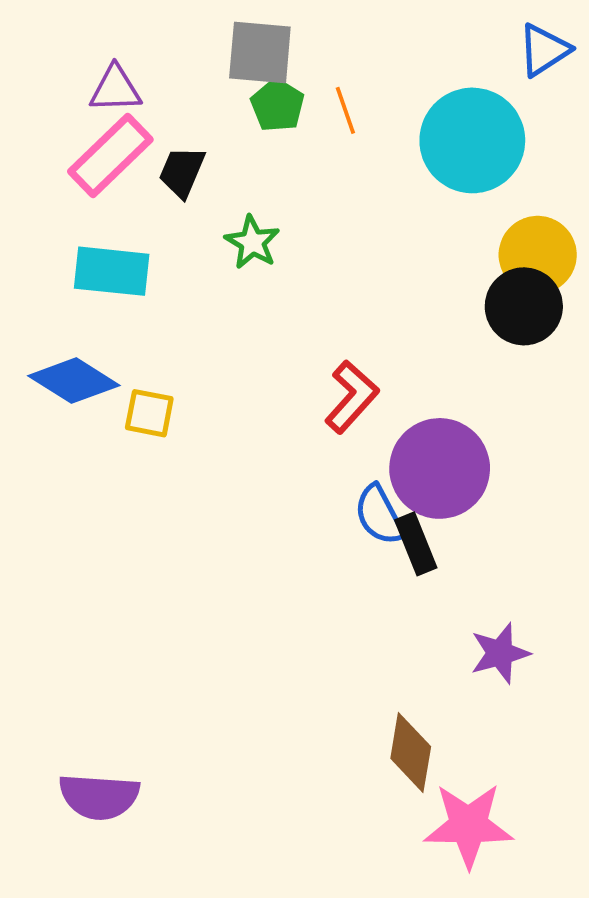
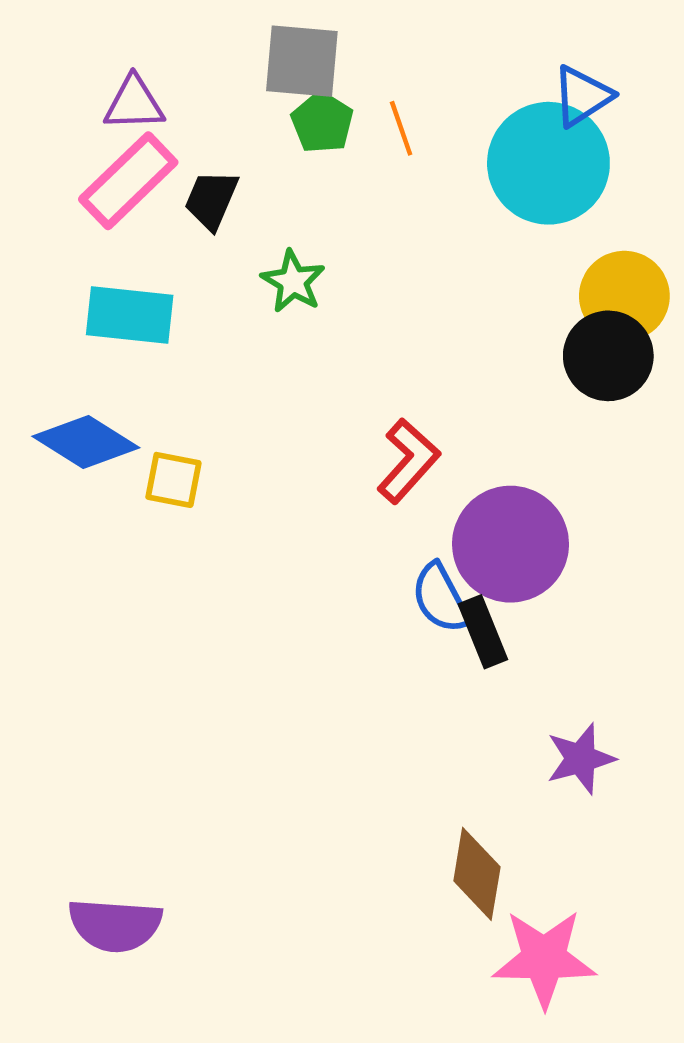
blue triangle: (544, 50) -> (582, 96), moved

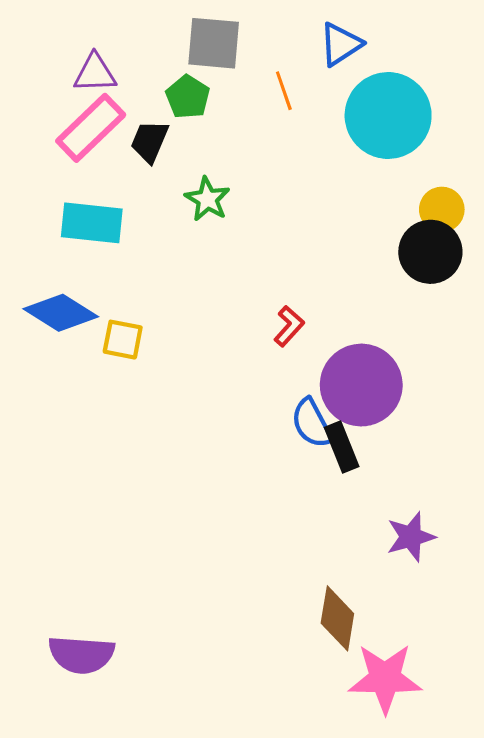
blue triangle: (582, 96) -> (341, 44), moved
green pentagon: (322, 122) -> (188, 97), moved
yellow circle: (624, 296) -> (442, 209), size x0.7
red L-shape: (408, 461) -> (289, 326), size x0.7

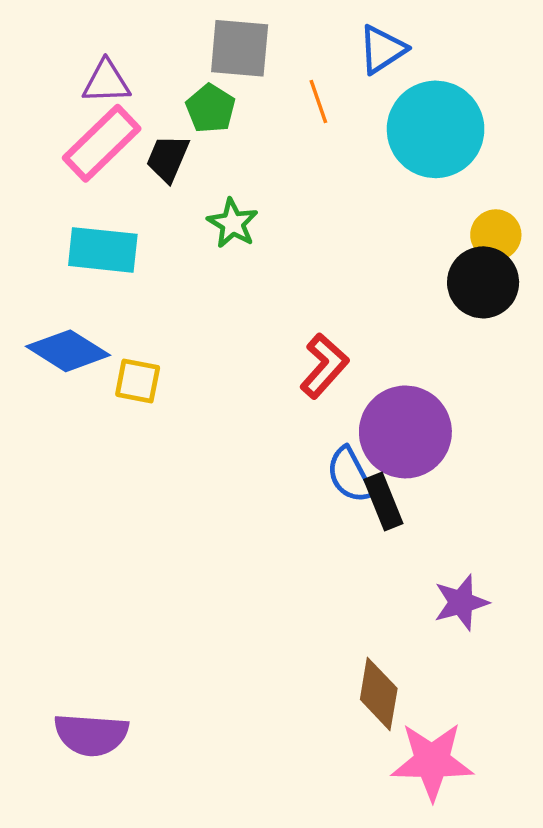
red L-shape: (289, 326) -> (324, 366), size x1.4

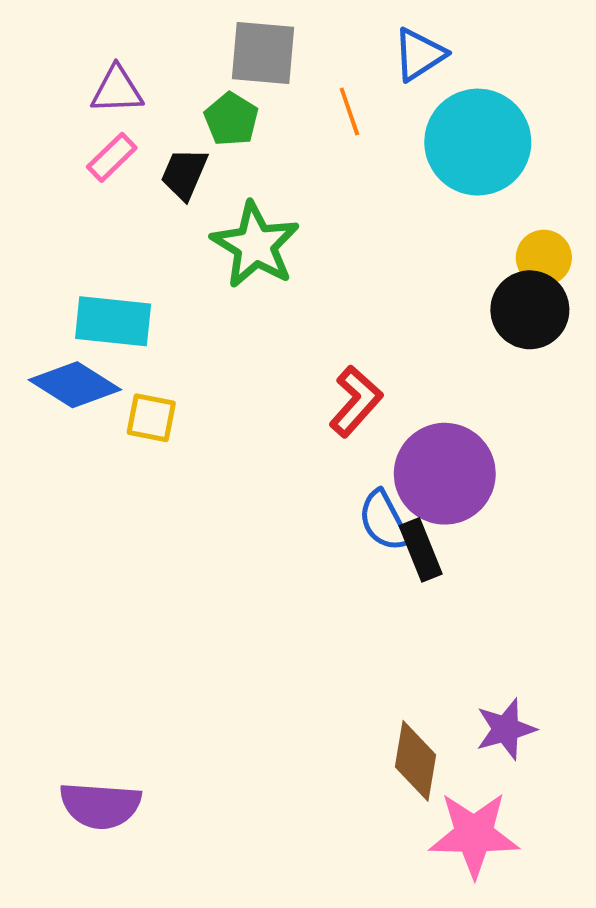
pink rectangle: (102, 143) -> (112, 157), size x0.6
green star: (233, 223) -> (255, 245), size x1.6
cyan rectangle: (103, 250) -> (113, 321), moved
purple star: (461, 602) -> (506, 729), moved

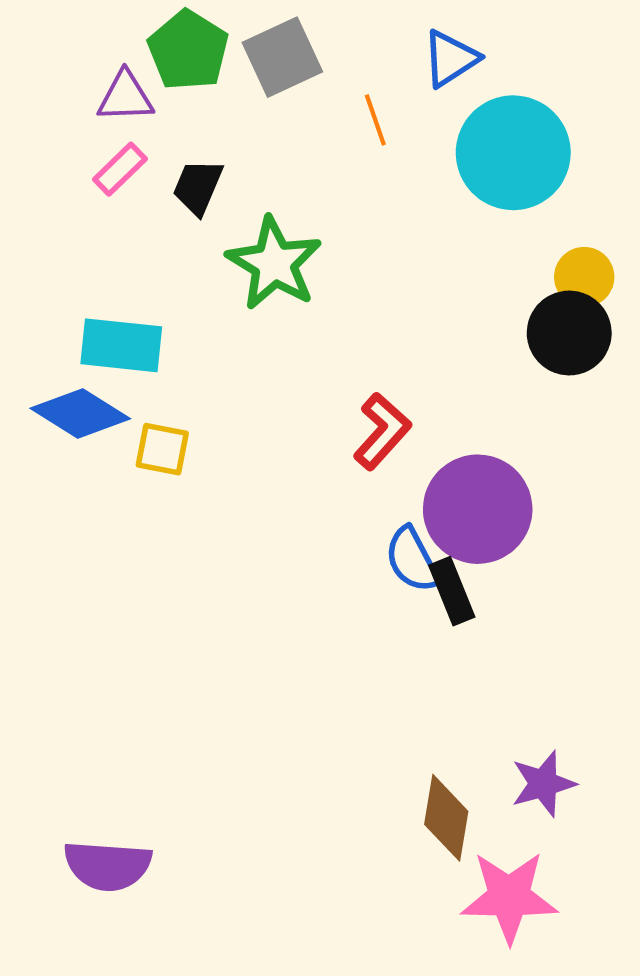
gray square: (263, 53) -> (282, 57), turned -30
green pentagon: (231, 119) -> (188, 50), moved, size x1.4

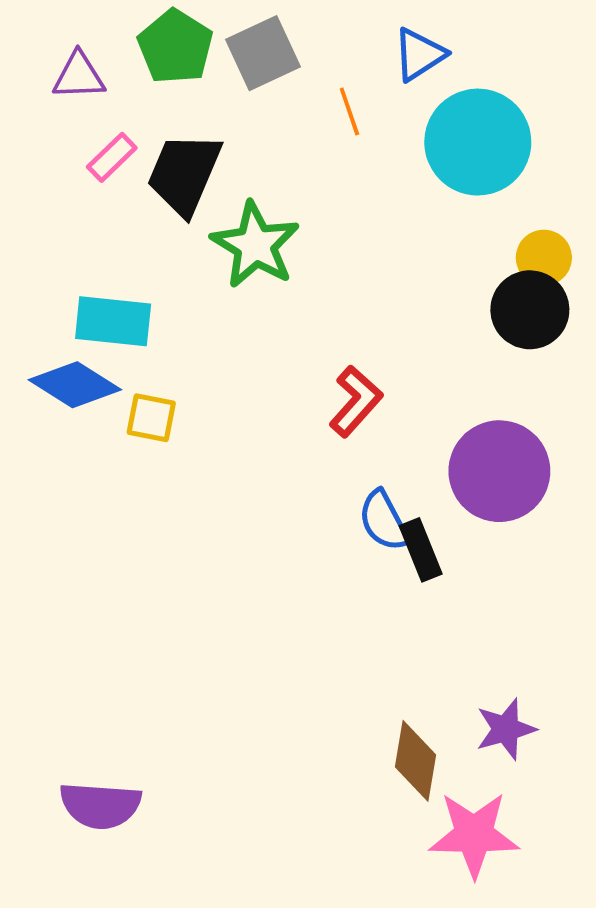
purple triangle: (125, 97) -> (79, 76), moved
black trapezoid: (198, 187) -> (184, 174), size x1.6
purple circle: (478, 509) -> (499, 471), moved

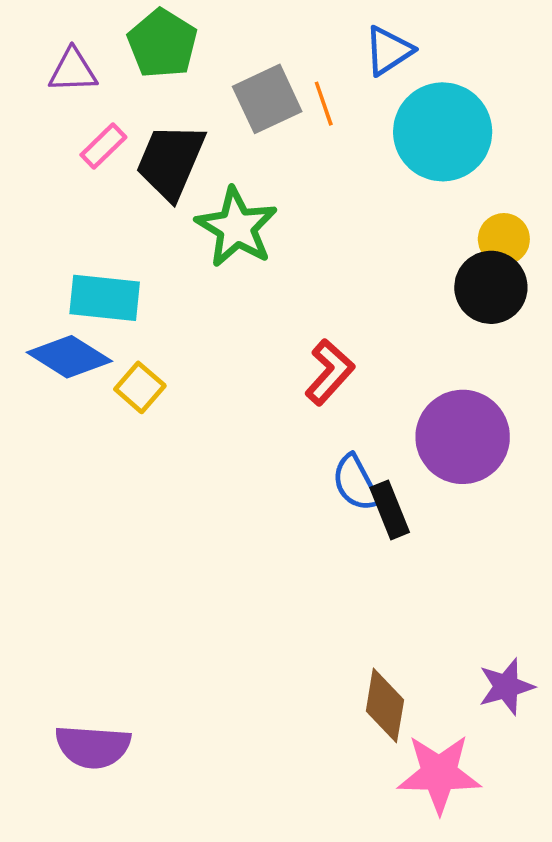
gray square: (263, 53) -> (267, 99), moved
yellow square: (151, 418) -> (140, 387), turned 30
purple star: (506, 729) -> (506, 687), moved

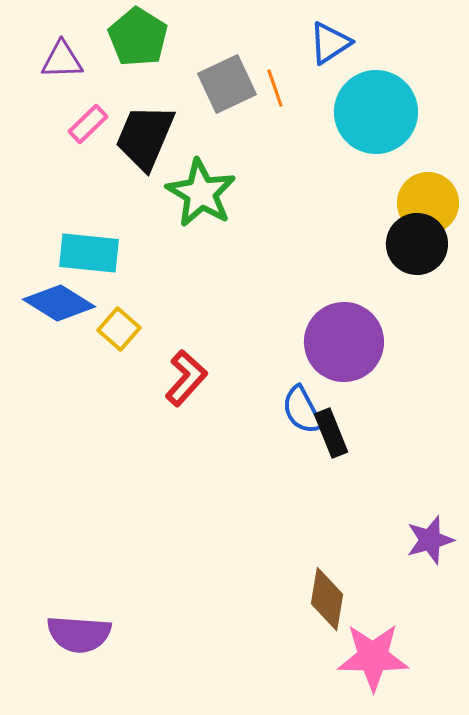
yellow circle: (504, 239) -> (428, 203), size x1.4
red L-shape: (330, 372) -> (186, 378), moved
purple circle: (463, 437) -> (344, 342), moved
purple star: (506, 687) -> (430, 540), moved

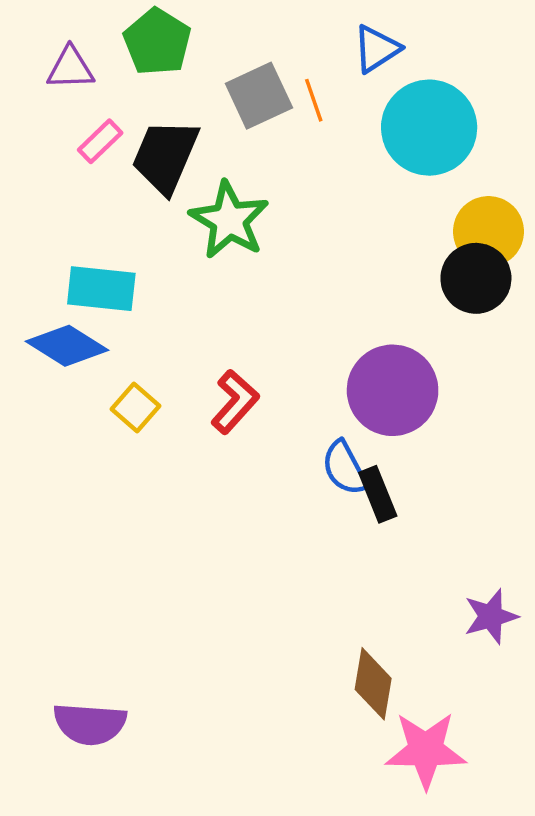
yellow square: (119, 329) -> (136, 407), moved
red L-shape: (186, 378) -> (235, 402), moved

